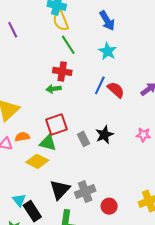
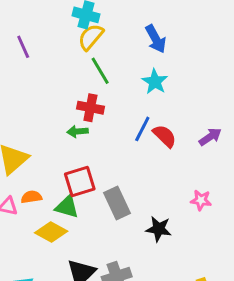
yellow semicircle: (61, 21) -> (91, 37), turned 60
black star: (104, 135) -> (159, 229), moved, turned 30
gray rectangle: (84, 139) -> (117, 203), size x1.5

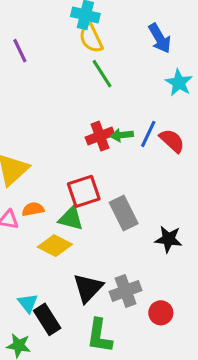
yellow semicircle: (91, 37) -> (91, 38), turned -64
cyan star: (155, 82) -> (179, 83), moved
red cross: (90, 108) -> (100, 136), moved, turned -30
green arrow: (78, 131) -> (122, 135), moved

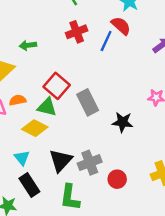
green arrow: (122, 135) -> (28, 45), moved
red cross: (100, 136) -> (77, 32), moved
red semicircle: (172, 141) -> (121, 26), moved
red square: (84, 191) -> (57, 86), turned -30
cyan triangle: (28, 303) -> (22, 158), moved

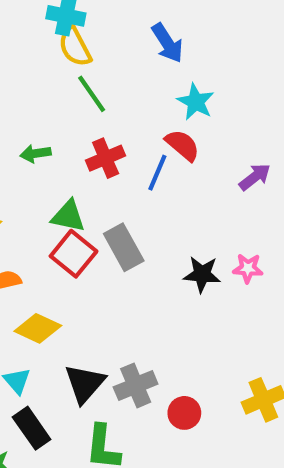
green arrow: (28, 45) -> (35, 154), moved
gray rectangle: (88, 102) -> (124, 247), moved
green triangle: (47, 107) -> (68, 216), moved
black star: (122, 122) -> (202, 274), moved

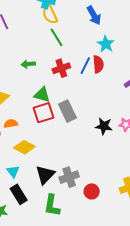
red semicircle: (182, 145) -> (98, 64), turned 42
blue line: (157, 173) -> (85, 66), moved
red square: (74, 254) -> (43, 113), turned 30

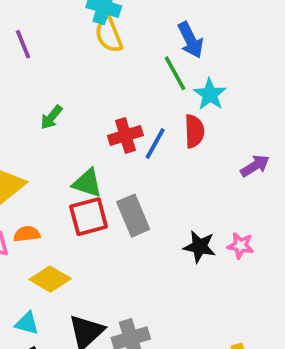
green line: (57, 37) -> (175, 73), moved
green arrow: (28, 64) -> (51, 117), moved, turned -48
blue line: (85, 66) -> (155, 143), moved
cyan triangle: (13, 172) -> (27, 323), turned -40

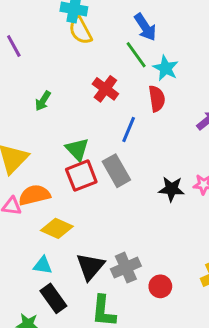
red cross: (125, 135) -> (105, 89), moved, turned -30
blue line: (155, 143) -> (129, 130), moved
green triangle: (87, 183) -> (77, 149), turned 35
orange semicircle: (27, 234) -> (34, 195), size x1.5

